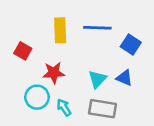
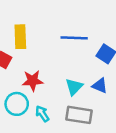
yellow rectangle: (60, 30) -> (20, 37), moved

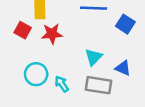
red star: (33, 81) -> (52, 34), moved
blue triangle: (100, 86) -> (123, 68), moved

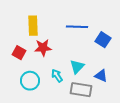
red square: (23, 30) -> (19, 53), moved
cyan arrow: (62, 84) -> (57, 76), moved

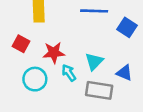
red star: (43, 48) -> (54, 53), moved

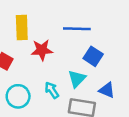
blue square: (127, 27) -> (93, 56), moved
red star: (54, 53) -> (42, 50), moved

